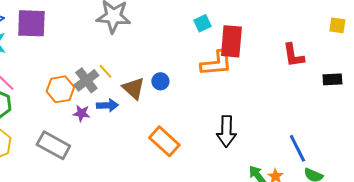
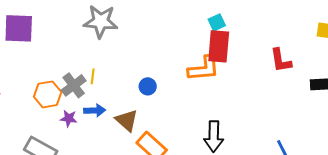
cyan square: (202, 23) -> (217, 22), moved
yellow line: (105, 71) -> (93, 76), turned 49
brown triangle: (133, 88) -> (127, 120), moved

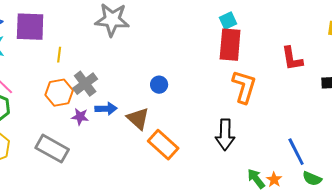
orange L-shape: (204, 68) -> (244, 87), moved, turned -68
yellow line: (93, 76) -> (59, 55), moved

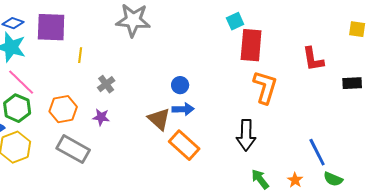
cyan square: (228, 21) -> (235, 21), moved
gray cross: (85, 84) -> (106, 84), size x0.7
orange hexagon: (59, 93) -> (63, 109), moved
blue arrow: (106, 109) -> (183, 109), moved
green arrow: (256, 179) -> (260, 179), moved

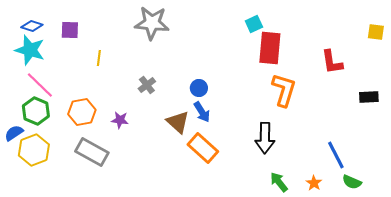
purple square: (51, 27) -> (70, 30), size x0.6
black rectangle: (352, 83) -> (369, 97), moved
gray cross: (106, 84) -> (147, 85), moved
blue arrow: (183, 109) -> (202, 112), turned 60

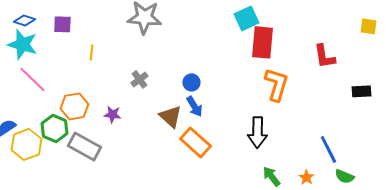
cyan square: (254, 24) -> (246, 18), size x1.4
green hexagon: (36, 111) -> (54, 128), moved

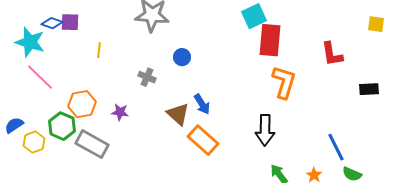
blue diamond: (24, 20) -> (52, 23), moved
gray cross: (139, 79) -> (147, 77), turned -30
blue circle: (191, 82) -> (182, 57), moved
yellow hexagon: (26, 144) -> (34, 142), size x0.7

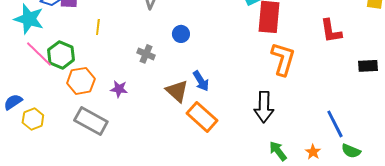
green hexagon: (62, 126) -> (61, 55), moved

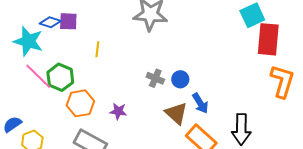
blue circle: (181, 34) -> (180, 79), moved
gray cross: (146, 54) -> (155, 78), moved
black arrow: (264, 107) -> (241, 129), moved

